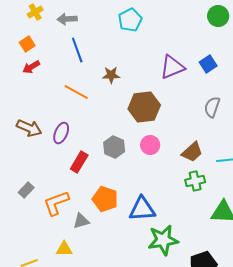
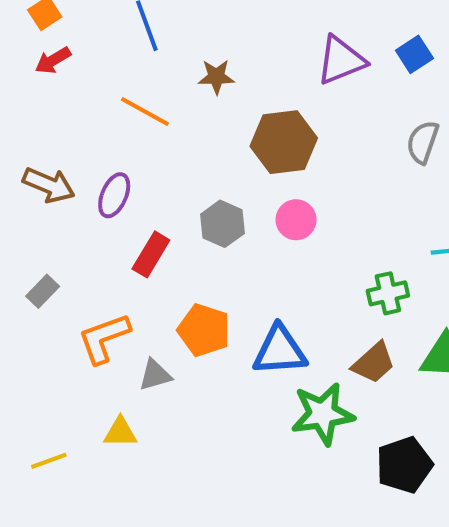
brown trapezoid: (192, 152) -> (374, 363), moved
gray rectangle: (26, 190) -> (43, 291), moved

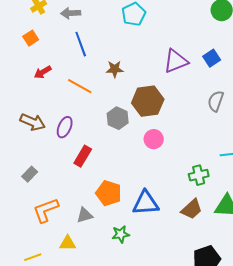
red arrow: (53, 60) -> (43, 72), moved
gray hexagon: (222, 224) -> (118, 118), moved
orange L-shape: (104, 338) -> (46, 210), moved
green star: (323, 414) -> (121, 234), moved, size x0.6

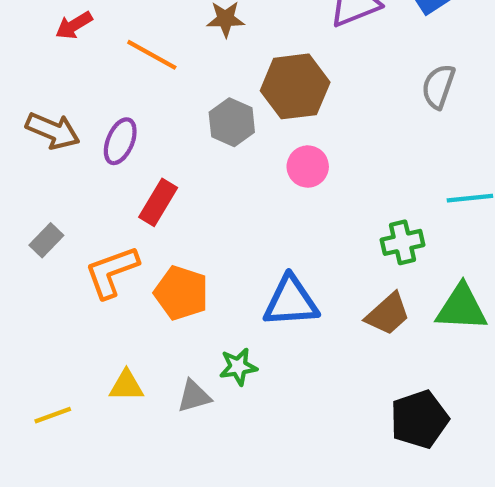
orange pentagon: (109, 193) -> (181, 293), moved
orange L-shape: (46, 210) -> (112, 272), moved
gray triangle: (85, 215) -> (194, 396), moved

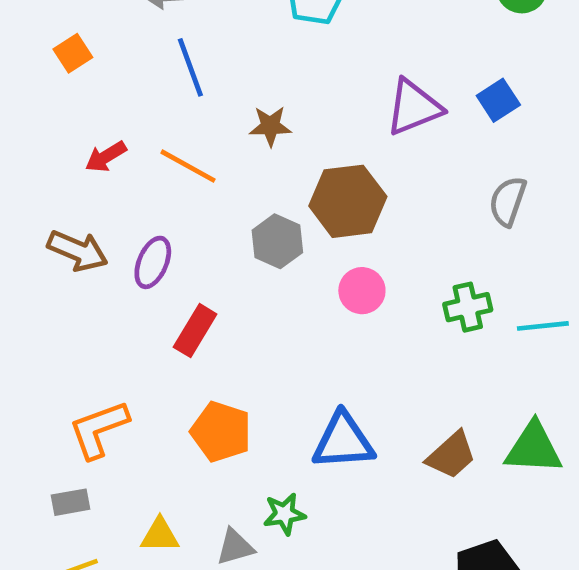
red arrow: (74, 25) -> (106, 157), moved
gray rectangle: (46, 240) -> (71, 502), moved, turned 36
green cross: (403, 242) -> (468, 307), moved
orange L-shape: (112, 272) -> (99, 429), moved

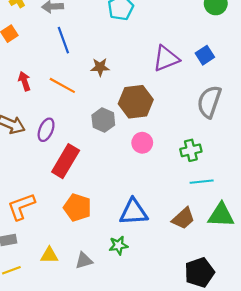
red arrow: (106, 157) -> (24, 81), turned 102
gray semicircle: (508, 201) -> (209, 102), size x1.4
cyan line: (543, 326) -> (202, 182), moved
red rectangle: (195, 331) -> (66, 161), size x1.4
green star: (284, 514) -> (118, 245), moved

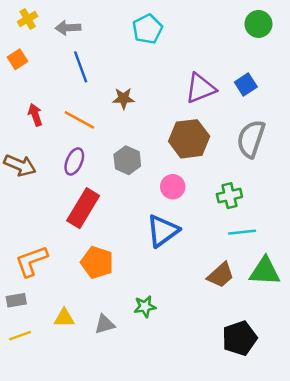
brown hexagon: (136, 102) -> (189, 139), moved
purple ellipse: (46, 130) -> (74, 161), moved
blue triangle: (134, 212) -> (163, 231), moved, turned -32

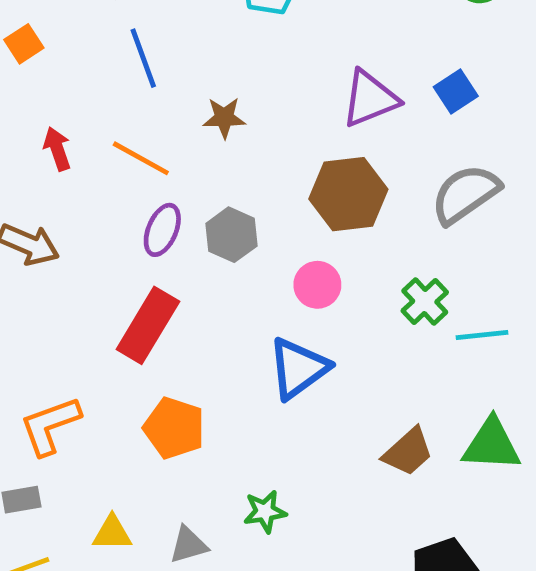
gray semicircle: (251, 139) -> (465, 194), turned 36
purple ellipse: (74, 161) -> (162, 230), moved
green cross: (229, 196) -> (425, 302), turned -30
cyan line: (242, 232) -> (482, 335), moved

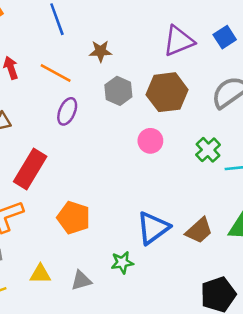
gray hexagon: (231, 235) -> (118, 91), moved
red rectangle: (148, 325) -> (30, 169), moved
blue triangle: (298, 368) -> (153, 228), moved

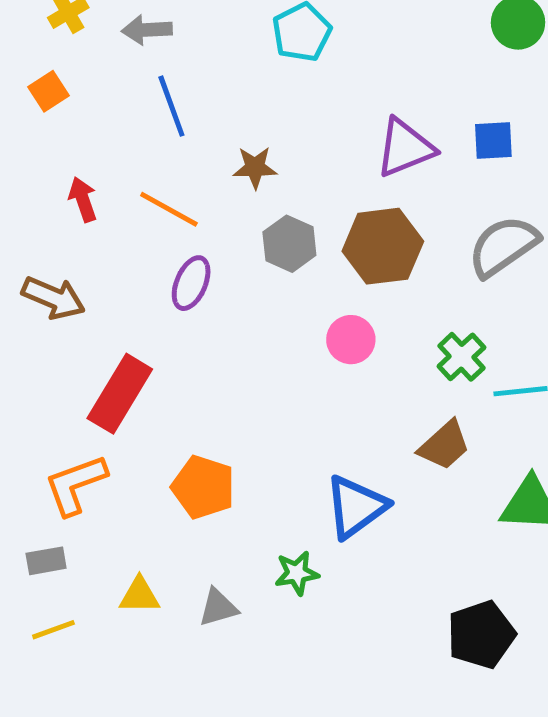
blue square: (225, 37) -> (493, 140), turned 30
brown trapezoid: (199, 230) -> (444, 445), moved

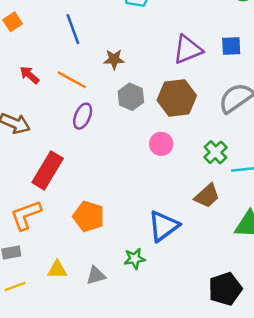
red arrow: (83, 199) -> (29, 75), turned -30

